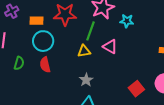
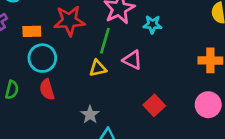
gray star: (86, 80) -> (90, 115), moved
red square: (136, 89) -> (154, 105), moved

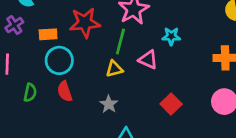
cyan star: (152, 24) -> (171, 36), moved
gray star: (90, 115) -> (109, 104), moved

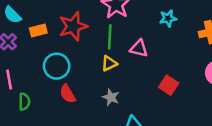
orange rectangle: (48, 34) -> (38, 31), moved
cyan star: (171, 36) -> (168, 18), moved
green semicircle: (30, 93) -> (24, 102), moved

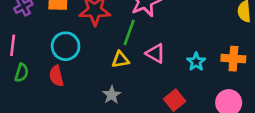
cyan star: (168, 18) -> (196, 62), moved, turned 30
red semicircle: (68, 94) -> (56, 76), moved

